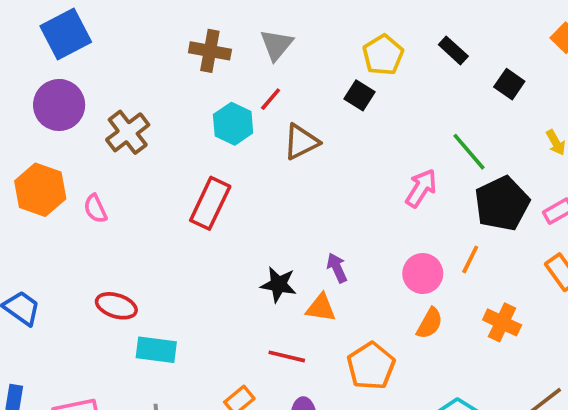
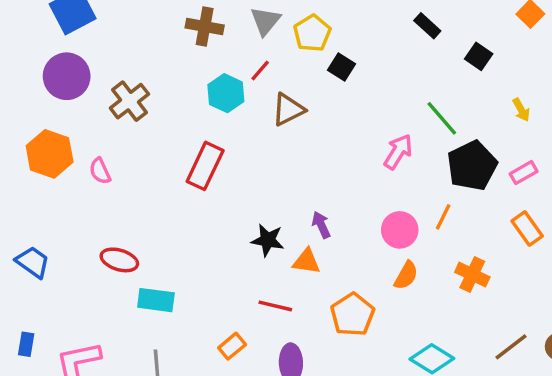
yellow pentagon: (383, 55) -> (312, 33), moved

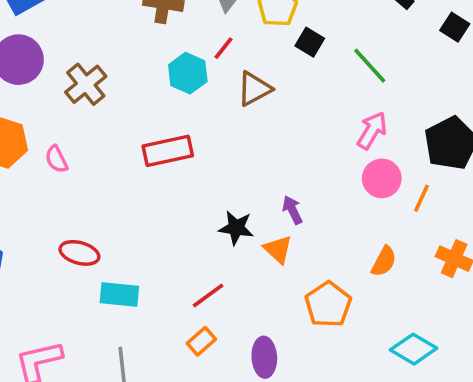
green line: (442, 118) -> (370, 66), moved
red rectangle: (205, 166) -> (168, 151), turned 54
pink circle: (400, 230) -> (382, 178), moved
orange triangle: (306, 261) -> (278, 249), turned 36
red line: (275, 306) -> (208, 295), moved, turned -48

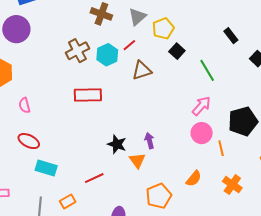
brown cross: (86, 84) -> (77, 51), moved
pink semicircle: (56, 159) -> (24, 105), moved
orange line: (422, 198) -> (221, 148), turned -49
orange rectangle: (201, 341) -> (68, 201), moved

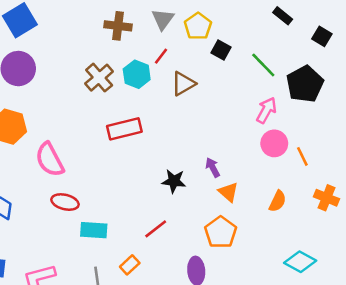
pink semicircle: (24, 105) -> (50, 160), size x1.8
black pentagon: (243, 121) -> (305, 84), moved
orange triangle: (137, 161) -> (228, 192), moved
orange pentagon: (159, 196) -> (221, 232), moved

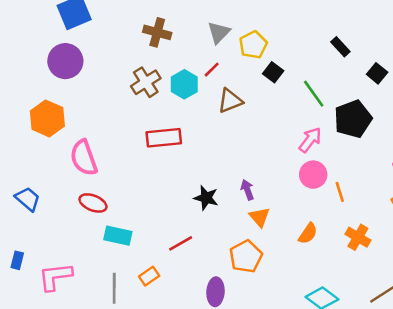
brown cross: (118, 26) -> (157, 32), moved

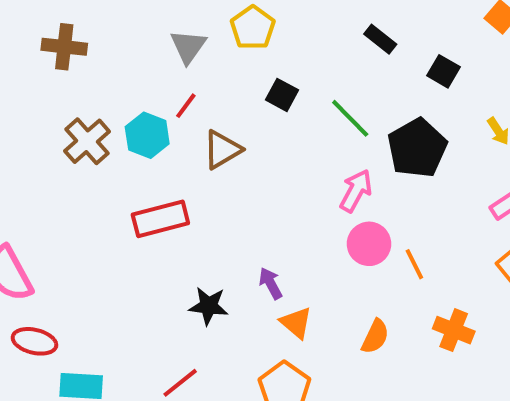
brown cross: (157, 32) -> (64, 47), moved
yellow pentagon: (253, 45) -> (253, 28), moved
red rectangle: (164, 138) -> (160, 219), moved

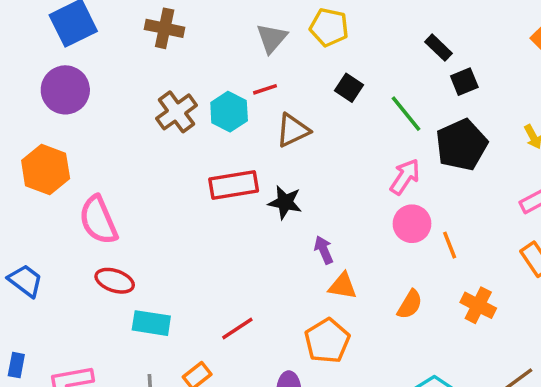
yellow pentagon: (253, 28) -> (329, 27), turned -30
black square: (444, 71) -> (464, 82), moved, turned 32
red line: (186, 106) -> (265, 89), turned 30
black star: (209, 306) -> (285, 202), moved
orange triangle: (296, 323) -> (343, 286), turned -36

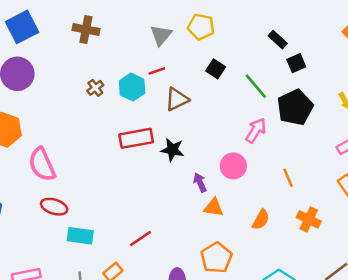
brown cross: (176, 112) -> (95, 88), size x0.6
pink circle: (412, 224) -> (233, 166), moved
orange pentagon: (327, 341) -> (216, 258), moved

